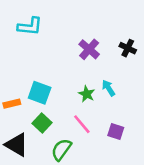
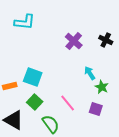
green star: (87, 94) -> (102, 87), moved
green semicircle: (61, 150) -> (51, 124), turned 108

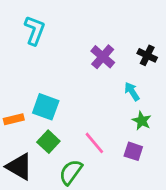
cyan L-shape: (25, 22) -> (35, 30), turned -75
cyan arrow: (90, 73) -> (132, 92), moved
green semicircle: (51, 124) -> (71, 172), turned -108

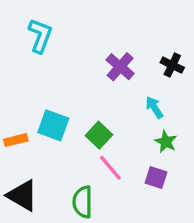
green square: (48, 142) -> (99, 135), moved
green semicircle: (71, 172) -> (83, 202), turned -36

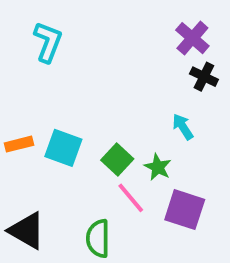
purple cross: (120, 67) -> (192, 38), moved
orange rectangle: (16, 140) -> (19, 144), moved
green star: (166, 142) -> (158, 167), moved
purple square: (156, 178) -> (185, 210), size x1.5

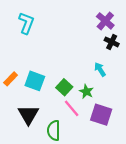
orange rectangle: (19, 144) -> (11, 79), turned -32
black triangle: (27, 231) -> (28, 115), moved, turned 30

